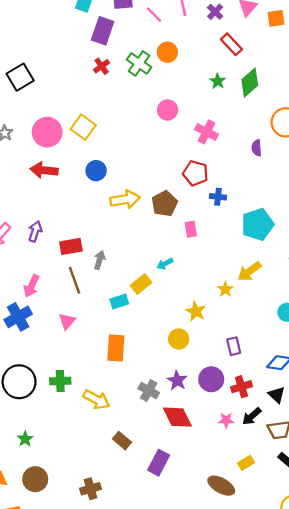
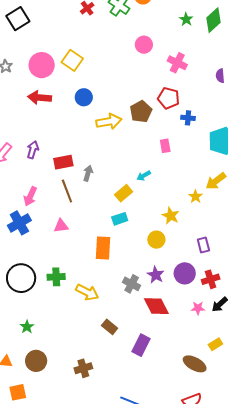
brown pentagon: (164, 204) -> (141, 112), moved
cyan rectangle: (119, 302) -> (120, 219), moved
pink triangle: (67, 321) -> (61, 226), turned 42

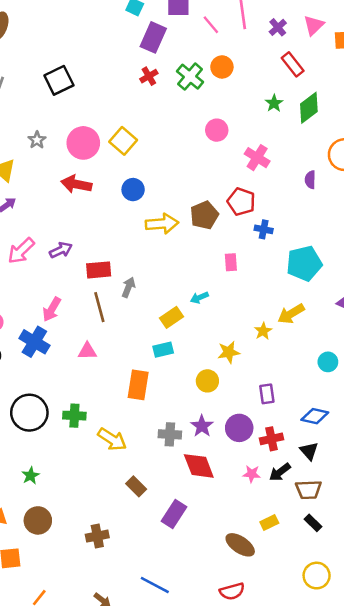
purple arrow: (33, 150) -> (61, 250), turned 42
yellow star: (171, 216) -> (229, 352), turned 30
blue cross: (19, 223) -> (34, 342), turned -35
gray cross: (132, 284) -> (170, 434), turned -30

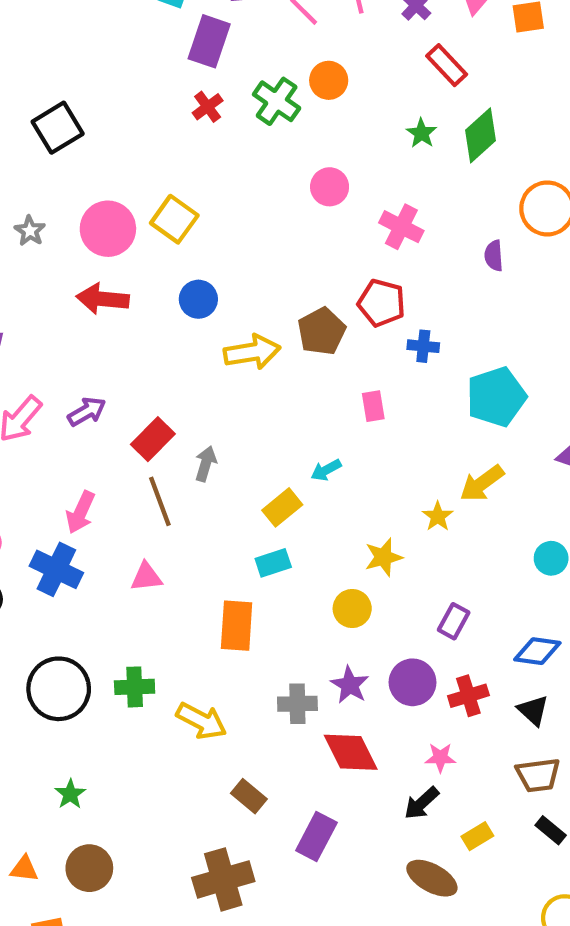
red rectangle: (99, 270) -> (153, 439), turned -35
purple rectangle: (267, 394) -> (454, 621), turned 42
black arrow: (280, 472) -> (422, 803), moved
brown cross: (97, 536) -> (223, 879), moved, size x1.5

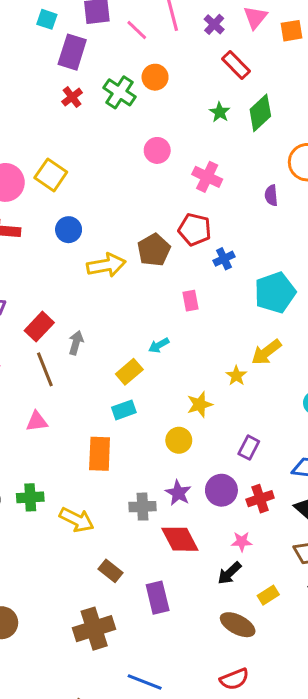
blue cross: (423, 346) -> (224, 259), turned -30
purple rectangle: (316, 837) -> (158, 598), turned -40

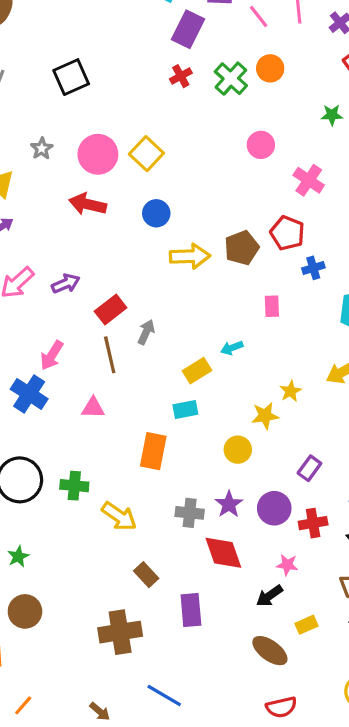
green star: (220, 112) -> (332, 115), turned 30
yellow star: (236, 376) -> (291, 391), moved
red semicircle: (234, 679) -> (281, 707), moved

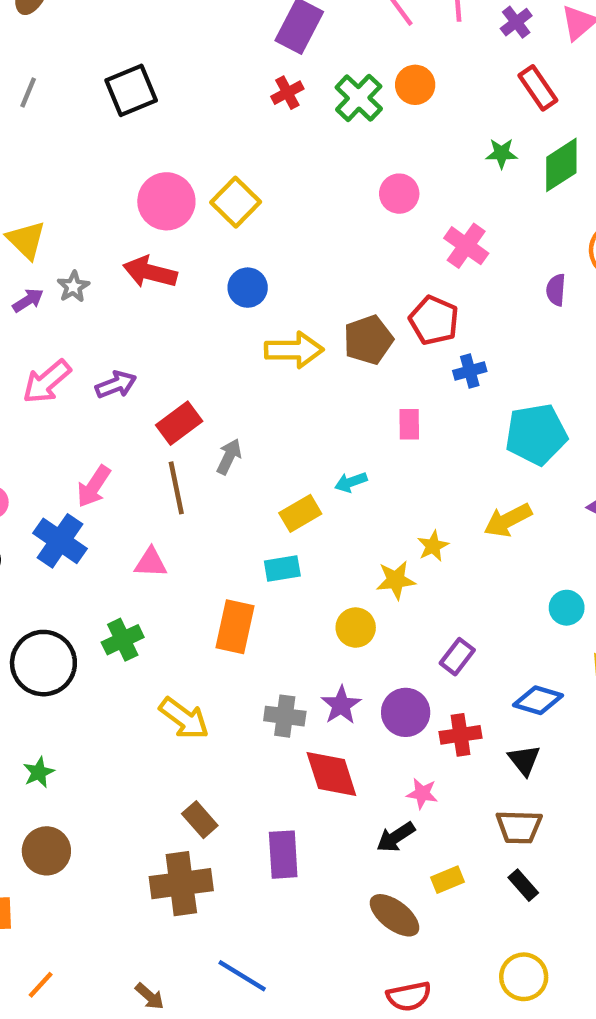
gray star: (42, 149) -> (73, 287), moved
green cross: (74, 486) -> (123, 640), moved, turned -32
brown rectangle: (146, 575) -> (200, 820), moved

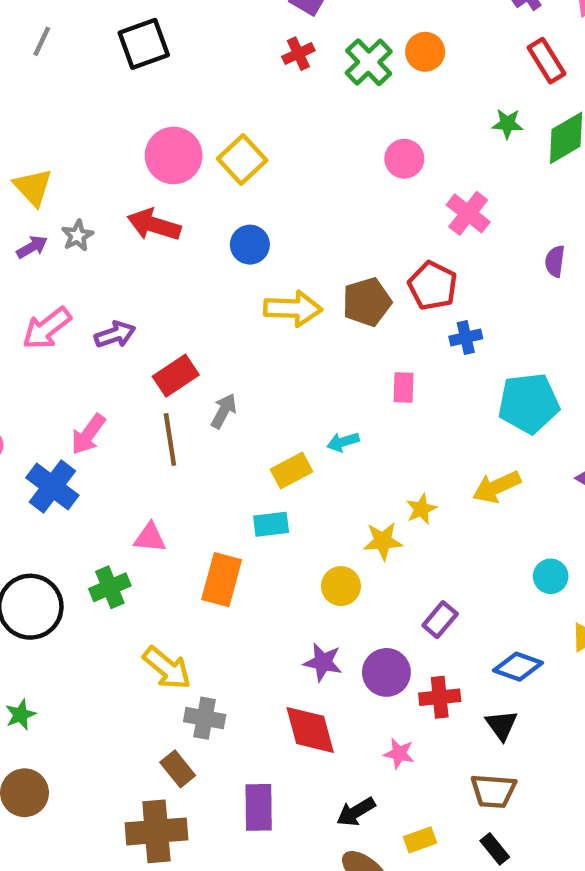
pink triangle: (151, 563) -> (150, 538), moved
purple star: (341, 705) -> (323, 662), turned -30
gray cross: (285, 716) -> (205, 718), moved
black arrow: (396, 837) -> (356, 812), moved

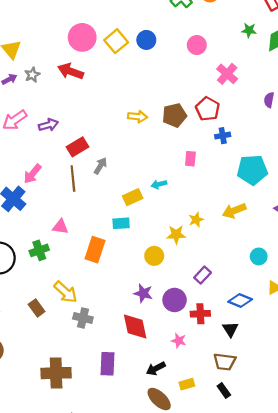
blue circle: (250, 245) -> (146, 40), moved
yellow arrow: (293, 309) -> (138, 117), size x0.7
brown rectangle: (178, 769) -> (37, 308), moved

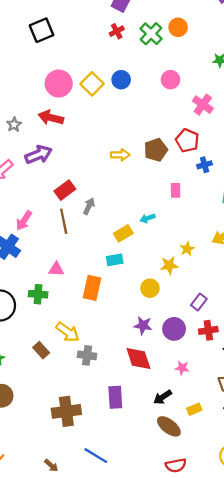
purple arrow: (48, 125) -> (39, 155), moved, size x1.4
green cross: (39, 250) -> (38, 294), turned 30
red cross: (200, 314) -> (208, 330), moved

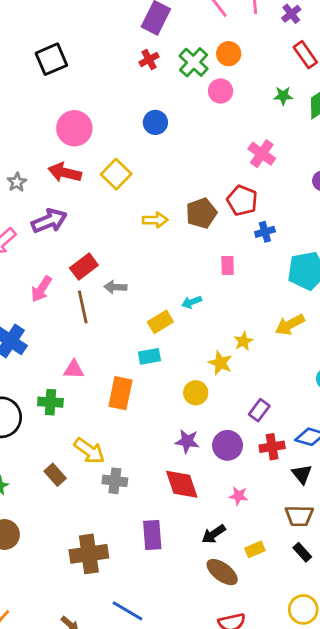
pink circle: (171, 80) -> (221, 91), moved
yellow square: (92, 84) -> (116, 174), moved
gray arrow: (89, 206) -> (115, 287), turned -112
pink arrow: (24, 221) -> (41, 289), moved
yellow star: (169, 265) -> (220, 363), turned 30

